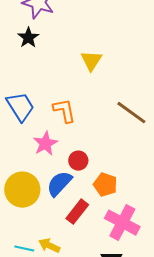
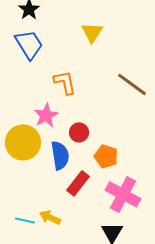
blue trapezoid: (20, 107) -> (29, 44), moved
blue semicircle: (59, 184) -> (60, 155), turned 128
yellow circle: (22, 190) -> (23, 142), moved

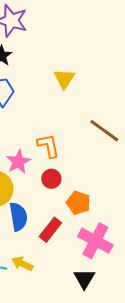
orange L-shape: (65, 82) -> (48, 146), moved
blue semicircle: (60, 155) -> (18, 217), moved

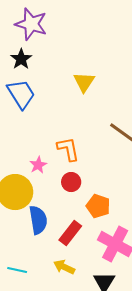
pink star: (18, 162) -> (38, 165), size x0.7
yellow arrow: (22, 264) -> (64, 267), moved

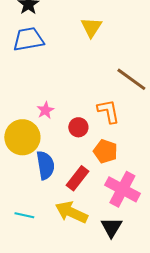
blue trapezoid: (21, 94) -> (28, 39), turned -68
orange L-shape: (68, 149) -> (108, 111), moved
yellow arrow: (64, 267) -> (71, 212), size x1.5

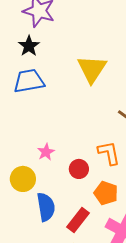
yellow triangle: (91, 27) -> (92, 69), size x1.4
yellow circle: (22, 137) -> (23, 179), size x0.7

